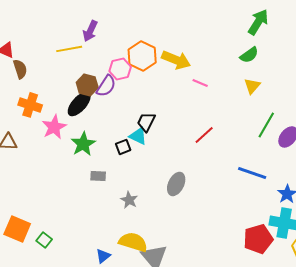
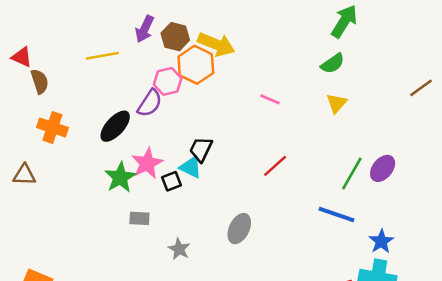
purple arrow: (90, 31) -> (145, 29), moved
yellow arrow: (176, 60) -> (216, 44), moved
brown hexagon: (87, 85) -> (175, 37), moved
green line: (266, 125) -> (352, 174), moved
pink star: (54, 127) -> (147, 163), moved

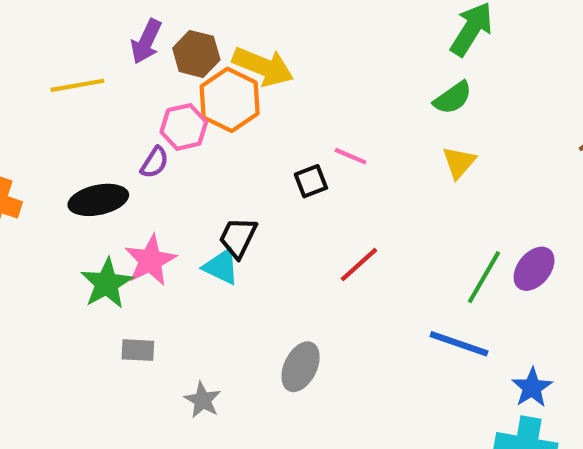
purple semicircle: (150, 103) -> (155, 162), size x0.7
black ellipse: (115, 126) -> (98, 200), turned 36
black square: (171, 181) -> (311, 181), moved

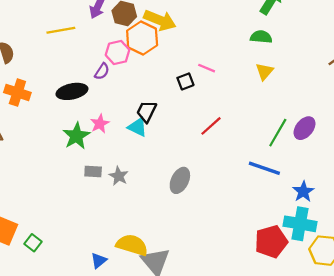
green semicircle: (453, 98) -> (261, 37), turned -140
pink star: (150, 260) -> (100, 124), size x0.7
gray star: (203, 400) -> (119, 176), moved

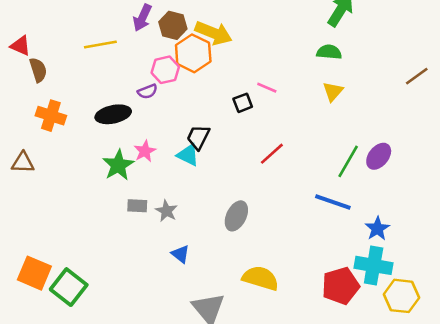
purple semicircle: (102, 71) -> (147, 91), turned 36
green square: (33, 243) -> (69, 287), size x1.8
yellow semicircle: (132, 245) -> (261, 278), moved
blue triangle: (99, 261) -> (180, 254), moved, turned -42

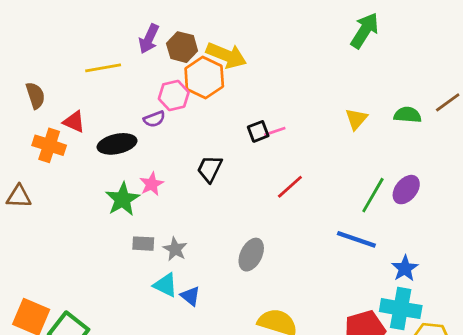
red triangle: (20, 46) -> (74, 122), moved
green semicircle: (329, 52) -> (408, 115), moved
pink line: (267, 88) -> (275, 131), moved, turned -42
cyan triangle: (188, 155) -> (165, 285), moved

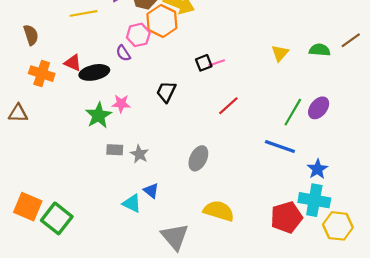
purple semicircle: (154, 119) -> (123, 53), turned 77
red triangle: (74, 122) -> (73, 63), moved
pink star: (152, 184) -> (121, 104), turned 30
cyan triangle: (165, 285) -> (132, 203), moved

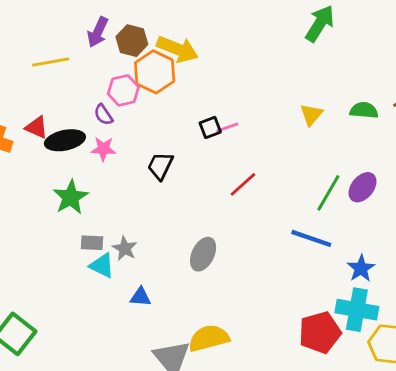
pink star: (121, 104) -> (103, 149), moved
blue triangle: (151, 191) -> (140, 297), turned -35
cyan triangle: (132, 203) -> (102, 266), moved
yellow semicircle: (219, 211) -> (209, 338), moved, turned -32

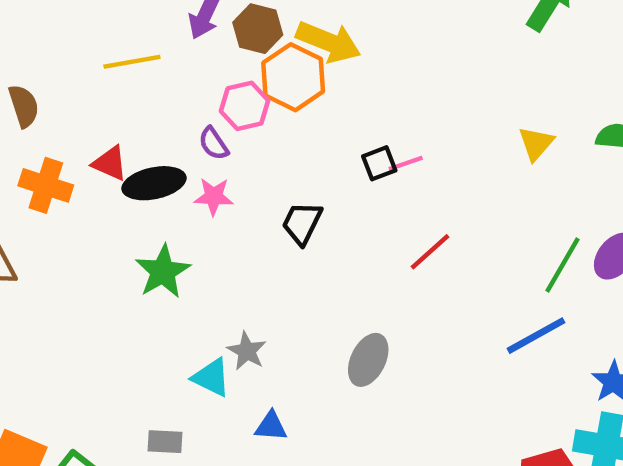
blue line: (311, 238) -> (536, 336), turned -48
gray rectangle: (92, 243) -> (165, 442), moved

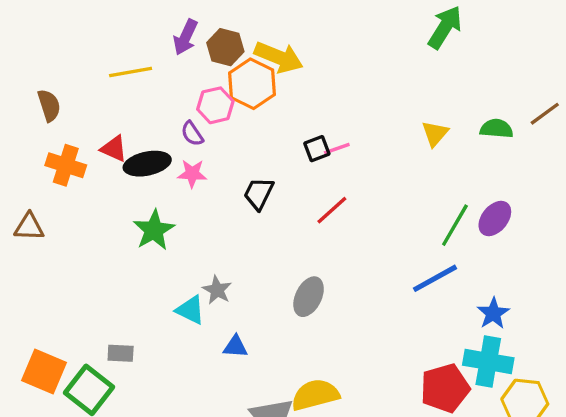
red line: (430, 252) -> (332, 210), moved
gray rectangle: (165, 442) -> (121, 353), moved

